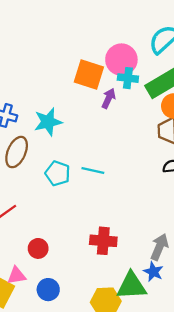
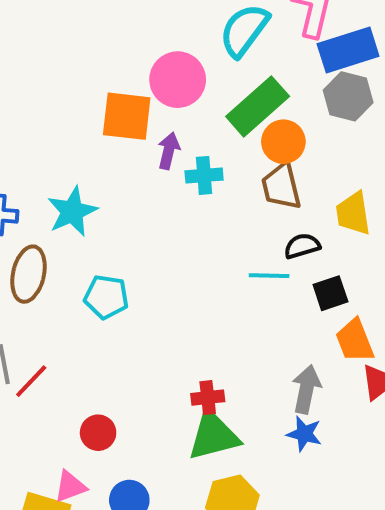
cyan cross: (128, 78) -> (204, 175), moved
cyan line: (93, 171) -> (269, 276), moved
red cross: (103, 241) -> (208, 398), size x0.7
green triangle: (131, 286) -> (213, 436), moved

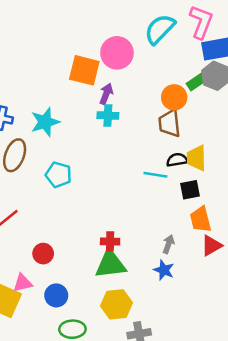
green rectangle: (258, 106) -> (197, 81), moved, size x0.6
cyan cross: (204, 175) -> (108, 116), moved
yellow trapezoid: (353, 213) -> (196, 158), moved
gray arrow: (306, 389) -> (168, 244), size x0.7

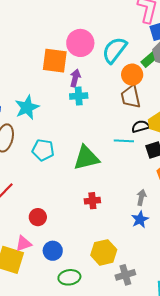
cyan semicircle: (160, 29) -> (114, 50), moved
green triangle: (110, 264) -> (86, 158), moved
blue star: (164, 270) -> (140, 219), turned 30

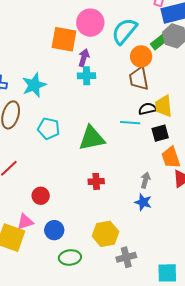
blue star: (140, 219) -> (143, 202), turned -30

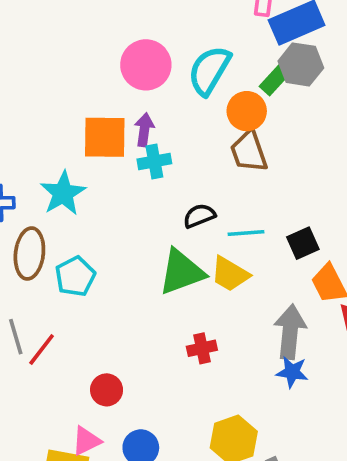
orange square: (64, 39) -> (105, 137), moved
yellow trapezoid: (164, 106) -> (230, 274), moved, turned -45
black semicircle: (147, 109) -> (199, 216), moved
cyan pentagon: (49, 129) -> (75, 276), moved, turned -30
gray arrow: (145, 180) -> (290, 332), size x1.8

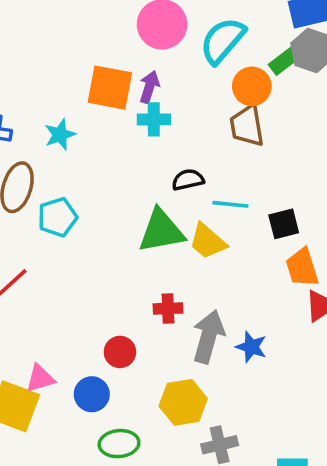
cyan star: (63, 193) -> (60, 135), size x0.7
gray arrow: (290, 332) -> (208, 337), moved
red circle: (107, 390) -> (120, 352), moved

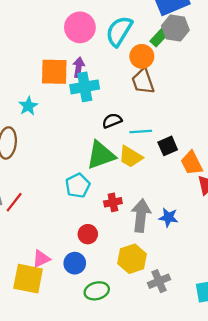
cyan cross: (154, 119) -> (85, 87), size x1.4
cyan pentagon: (57, 217) -> (78, 186), moved
black square: (284, 224) -> (168, 146), moved

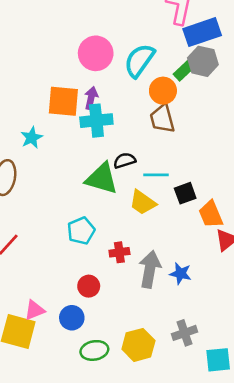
green triangle: (101, 155) -> (102, 179), moved, turned 32
yellow hexagon: (132, 259) -> (138, 345), moved
gray cross: (159, 281) -> (185, 333), moved

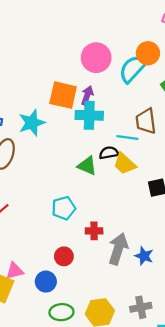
orange circle: (163, 91) -> (148, 53), moved
cyan star: (32, 138) -> (32, 123), size x1.4
cyan line: (156, 175) -> (127, 138), moved
green triangle: (102, 179) -> (87, 166), size x0.7
yellow trapezoid: (143, 202) -> (125, 164), moved

